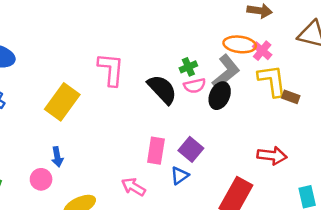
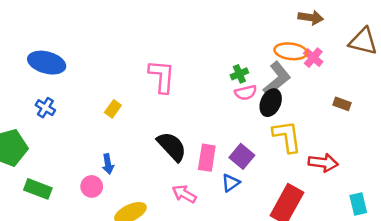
yellow L-shape: (272, 81) -> (287, 136), moved
black semicircle: (162, 89) -> (172, 146), moved
yellow rectangle: (62, 102) -> (113, 109), size x0.5

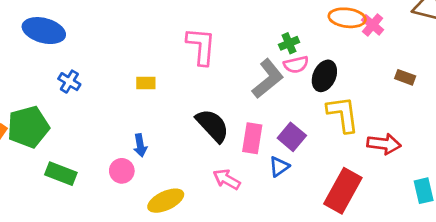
blue ellipse: (47, 63) -> (44, 31), moved
gray L-shape: (277, 79) -> (268, 79), moved
yellow rectangle: (113, 109) -> (146, 83), turned 54

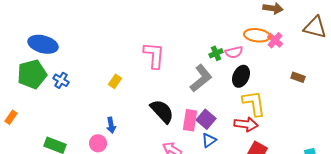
pink semicircle: (296, 65) -> (234, 52), moved
yellow rectangle: (146, 83) -> (115, 81), turned -56
green pentagon: (28, 127) -> (32, 74), moved
purple square: (292, 137) -> (206, 119), moved
red arrow: (384, 144) -> (246, 124), moved

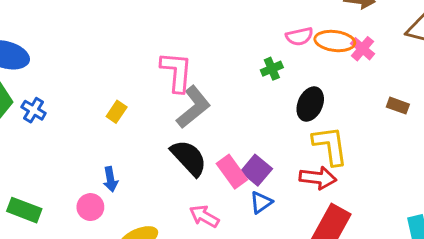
pink semicircle: (234, 52) -> (299, 36), moved
gray L-shape: (201, 78) -> (193, 107), moved
pink rectangle: (190, 120) -> (232, 172), turned -45

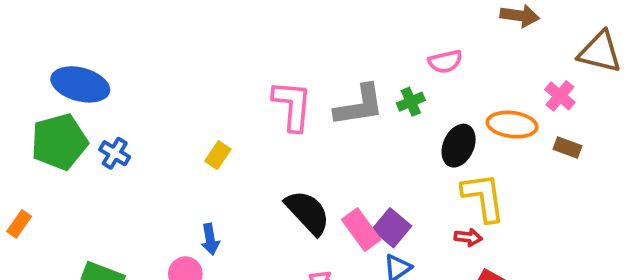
orange ellipse: (335, 41) -> (512, 125), moved
pink cross: (362, 49) -> (560, 96), moved
gray L-shape: (193, 107) -> (359, 105), moved, turned 30
red arrow: (318, 178) -> (468, 237), size x0.6

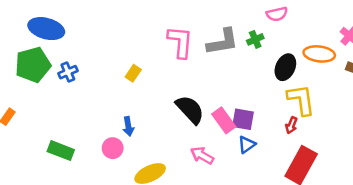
blue cross: (115, 153) -> (68, 72), turned 36
purple square: (392, 228) -> (243, 119), turned -30
red arrow: (468, 237) -> (291, 125), turned 105

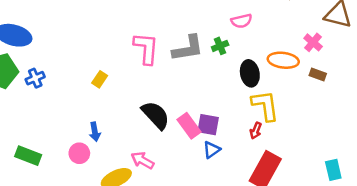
black ellipse: (285, 67) -> (250, 73), turned -35
pink arrow: (202, 155) -> (143, 160), moved

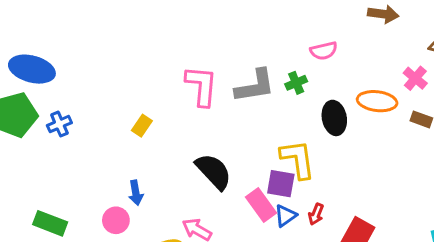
yellow L-shape: (265, 106) -> (298, 159), moved
pink rectangle: (189, 126) -> (261, 205), moved
red arrow: (256, 131) -> (316, 214), moved

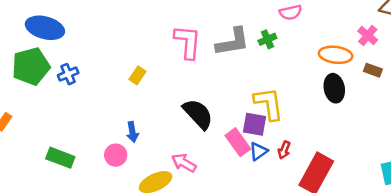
black ellipse: (334, 118) -> (334, 88), moved

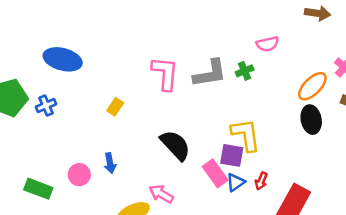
blue ellipse: (45, 28) -> (63, 59), moved
orange ellipse: (336, 55) -> (312, 86), turned -52
pink circle: (116, 155) -> (79, 175), moved

